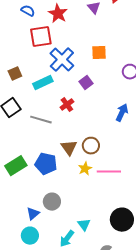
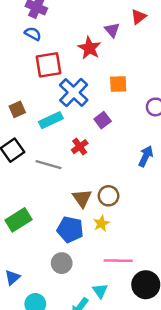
red star: (58, 14) -> (89, 48), moved
blue pentagon: (46, 164) -> (70, 229), moved
pink line: (109, 172) -> (118, 261), moved
blue triangle: (33, 214) -> (12, 277), moved

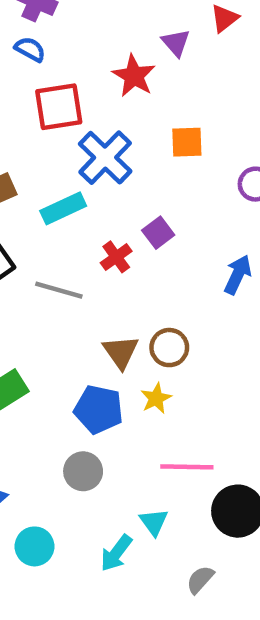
purple square: (103, 120) -> (158, 233), moved

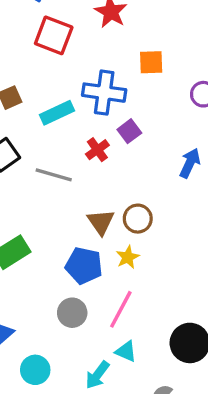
red square: (59, 107) -> (54, 35), turned 30
blue cross: (105, 158) -> (104, 93), moved, turned -36
pink line: (187, 467) -> (121, 309), moved, turned -63
cyan triangle: (154, 522) -> (126, 351), turned -30

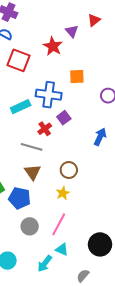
gray line: (54, 175) -> (32, 147), moved
brown triangle: (101, 222) -> (33, 172), moved
blue pentagon: (84, 266) -> (20, 198), moved

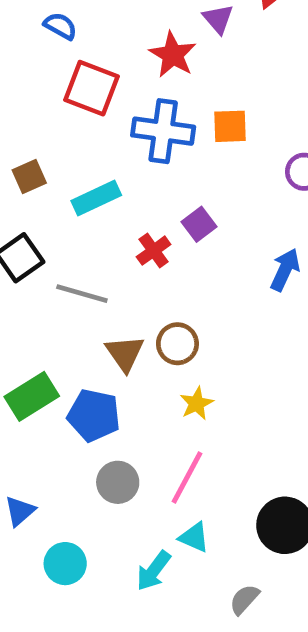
blue cross: (49, 95) -> (163, 131), moved
gray line: (32, 147) -> (82, 294), moved
brown circle: (69, 170) -> (177, 344), moved

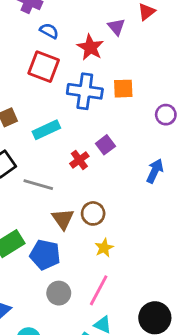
blue semicircle: (60, 26) -> (49, 31), moved

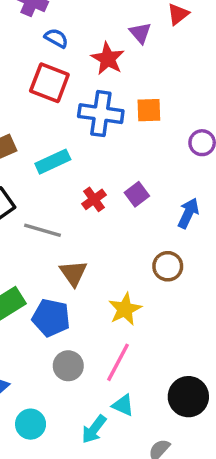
purple square: (105, 145) -> (137, 194), moved
brown circle: (93, 213) -> (168, 266), moved
yellow star: (104, 248) -> (125, 309), size x1.4

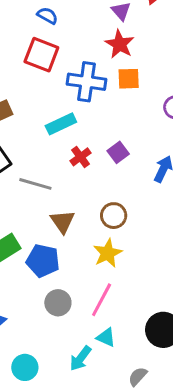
red star: (108, 59) -> (120, 44), moved
cyan rectangle: (53, 162) -> (61, 124), moved
brown circle: (168, 266) -> (114, 216), moved
cyan circle: (31, 424) -> (25, 367), moved

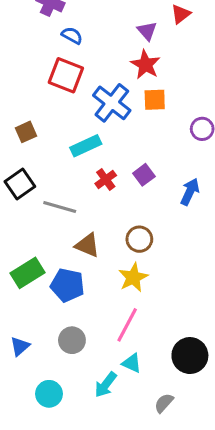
blue cross: (87, 82) -> (112, 103), turned 30
brown triangle: (62, 222) -> (87, 245), turned -32
gray circle: (58, 303) -> (72, 340), moved

